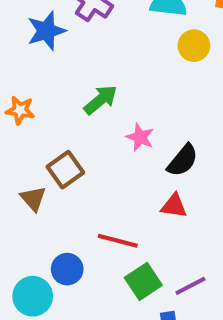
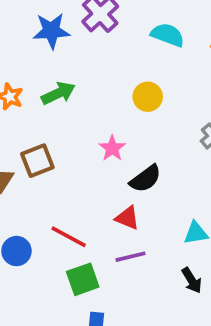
yellow circle: (194, 46) -> (148, 97), moved
green arrow: (101, 100) -> (58, 93), moved
purple line: (190, 286) -> (130, 257), moved

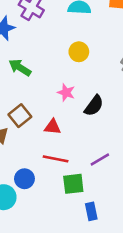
green arrow: (58, 93) -> (20, 68), turned -105
red triangle: (127, 218) -> (53, 127), moved
green square: (83, 279) -> (73, 184), turned 30

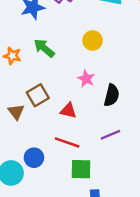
yellow circle: (79, 52) -> (93, 40), moved
black semicircle: (94, 106) -> (112, 95), turned -30
purple line: (100, 159) -> (110, 135), moved

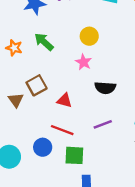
pink star: (86, 79) -> (84, 62), moved
black semicircle: (112, 95) -> (105, 88), turned 78
blue circle: (34, 158) -> (43, 147), moved

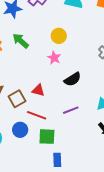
brown square: (37, 85) -> (17, 99), moved
black semicircle: (105, 88) -> (73, 79), turned -36

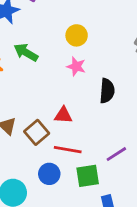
black semicircle: (73, 79) -> (107, 91), turned -42
purple line: (71, 110) -> (116, 154), moved

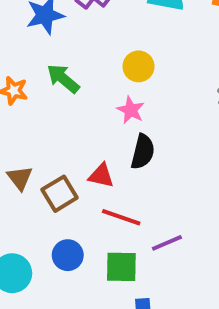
black semicircle: (107, 91) -> (143, 152), moved
red line: (68, 150) -> (121, 217), moved

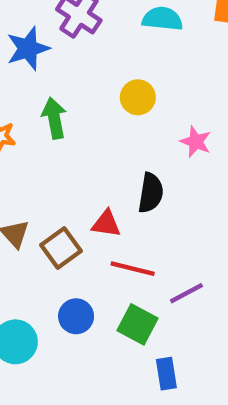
green arrow: (63, 79) -> (54, 118), turned 44
pink star: (131, 110) -> (196, 142), moved
green square: (121, 267) -> (137, 324), turned 32

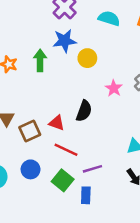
blue star: (28, 48) -> (65, 41), moved
blue rectangle: (166, 374) -> (86, 195), moved

